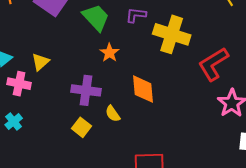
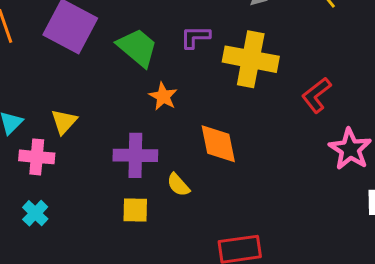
red L-shape: (213, 64) -> (316, 95), size x0.7
yellow square: (82, 127) -> (135, 210), turned -30

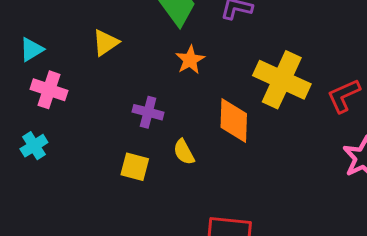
yellow cross: (251, 59) -> (282, 80), moved
yellow triangle: (64, 122) -> (106, 43), moved
purple cross: (135, 155) -> (148, 112), size x0.7

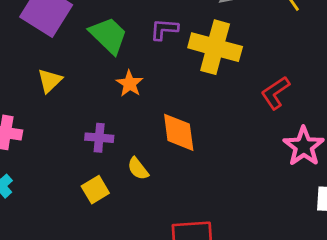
yellow cross: (282, 80) -> (215, 47), moved
yellow square: (135, 167) -> (95, 190), turned -36

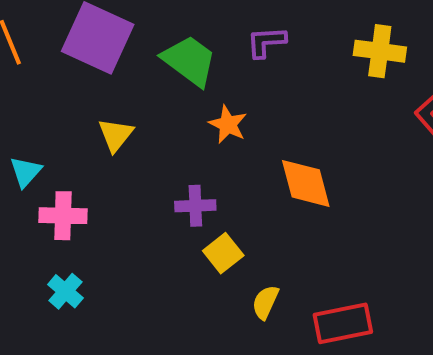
yellow cross: (215, 47) -> (380, 51), moved, size x0.7
yellow semicircle: (138, 169) -> (265, 302), moved, turned 70
yellow square: (95, 190) -> (223, 253), moved

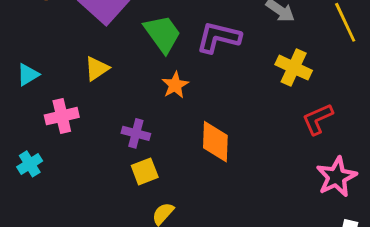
purple L-shape: (266, 42) -> (219, 37), size x1.5
pink cross: (63, 216) -> (62, 116), moved, turned -32

